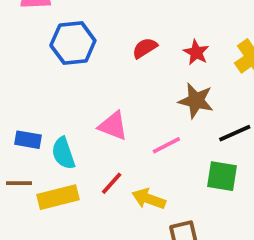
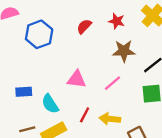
blue rectangle: (28, 140) -> (24, 92), moved

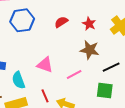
red line: (85, 115) -> (45, 96), turned -64

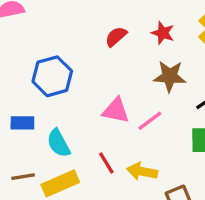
blue hexagon: (22, 20) -> (52, 76), moved
pink triangle: (45, 65) -> (116, 110), moved

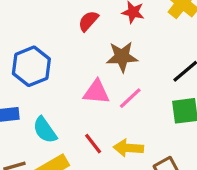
brown star: (170, 76) -> (122, 57), moved

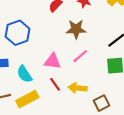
pink triangle: (96, 92) -> (52, 61), moved

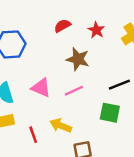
red line: (55, 84) -> (33, 135), moved

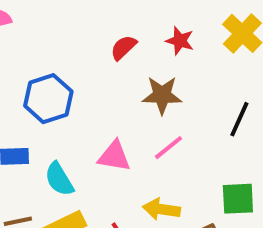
black line: (119, 85) -> (239, 119), turned -30
green square: (110, 113) -> (238, 199), moved

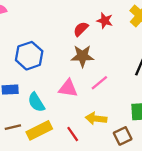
red semicircle: (123, 48) -> (81, 29), moved
brown star: (162, 95) -> (82, 56), moved

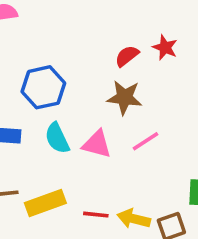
cyan semicircle: (36, 102) -> (57, 138), moved
yellow arrow: (96, 119) -> (134, 219), moved
red line: (73, 134) -> (96, 215), turned -56

